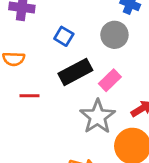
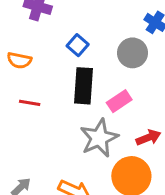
black rectangle: (75, 72) -> (83, 86), turned -68

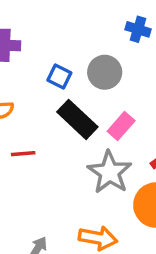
gray circle: (133, 53) -> (105, 72), moved
black rectangle: (83, 86) -> (77, 119), turned -36

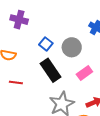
pink rectangle: (121, 126) -> (84, 73), moved

